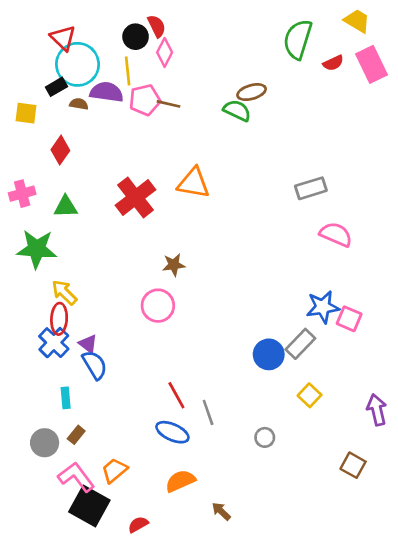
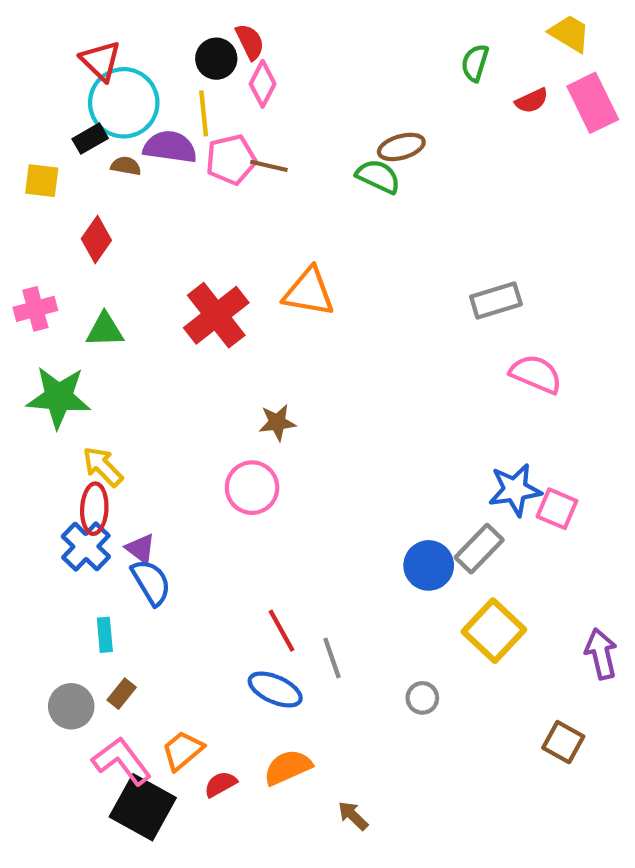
green semicircle: (298, 39) -> (475, 63), size x0.6
yellow square: (310, 395) -> (494, 631), size x1.6
red semicircle: (138, 524) -> (220, 784), moved

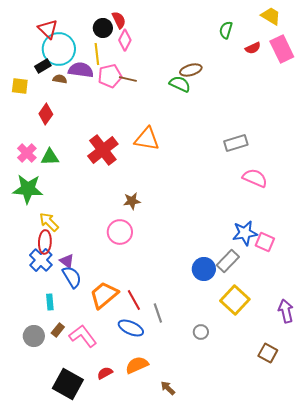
pink cross: (35, 309) -> (27, 153), moved, turned -30
orange trapezoid: (183, 750) -> (104, 295), moved, size x1.4
pink L-shape: (122, 761) -> (83, 336), moved

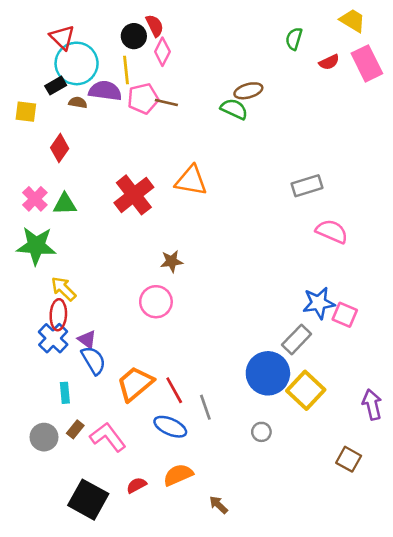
blue circle: (204, 269) -> (268, 373), moved, size x1.4

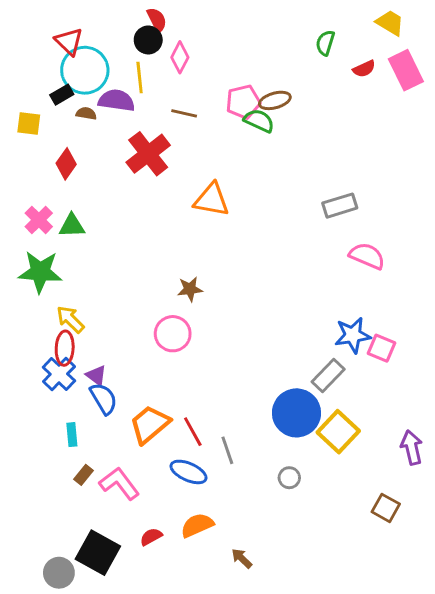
red semicircle: (155, 26) -> (157, 20), moved
pink pentagon: (143, 99) -> (243, 102), moved
red cross: (134, 195) -> (148, 154), moved
gray circle: (44, 437) -> (59, 573), moved

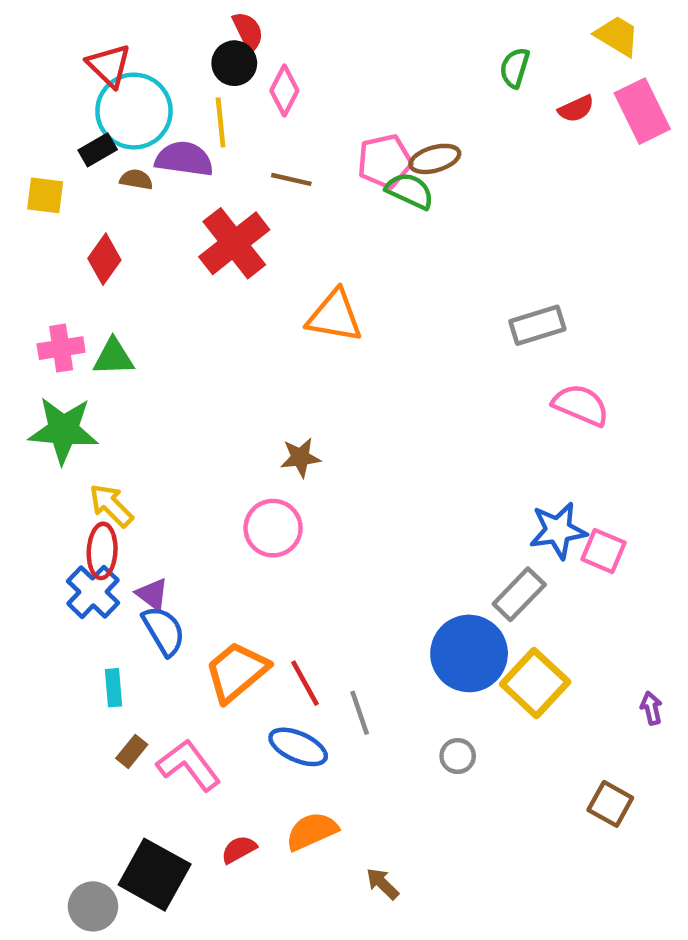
pink cross: (39, 220) -> (61, 348), turned 36
purple arrow: (412, 447) -> (651, 708), size x0.6

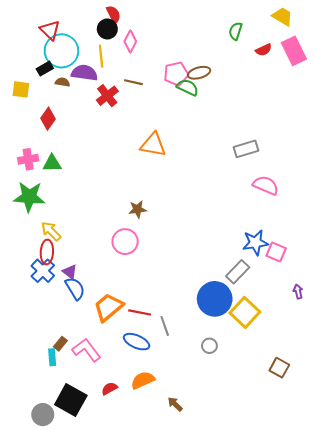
red cross: (234, 243) -> (107, 96), moved, size x0.7
red line: (305, 683) -> (140, 312), turned -50
cyan rectangle: (113, 688) -> (52, 357), moved
purple arrow: (651, 708) -> (298, 292), moved

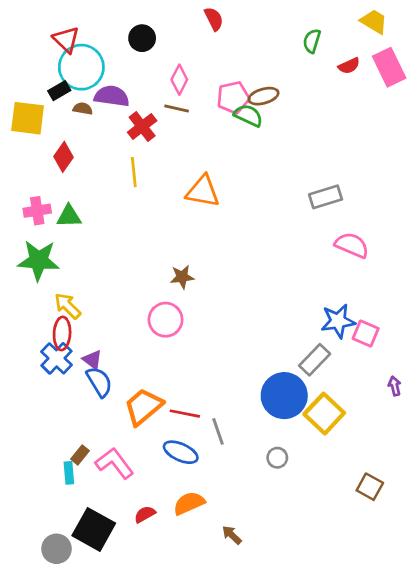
red semicircle: (114, 14) -> (214, 19), moved
pink diamond: (130, 41) -> (179, 80), moved
yellow line: (101, 56) -> (134, 172), moved
yellow square: (21, 89) -> (28, 118), size x1.5

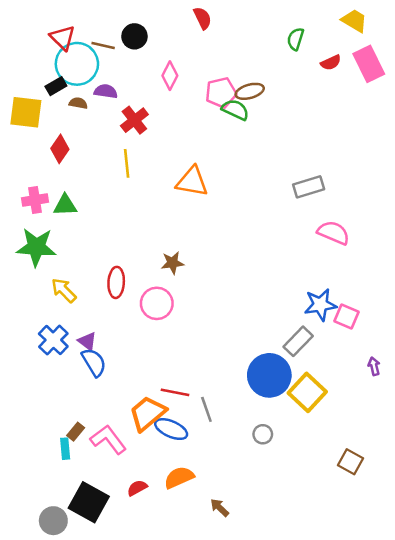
purple semicircle: (112, 96) -> (106, 91), size x0.7
brown line: (177, 109) -> (103, 46), moved
red ellipse: (62, 333) -> (116, 282), moved
orange trapezoid: (143, 407) -> (148, 413), moved

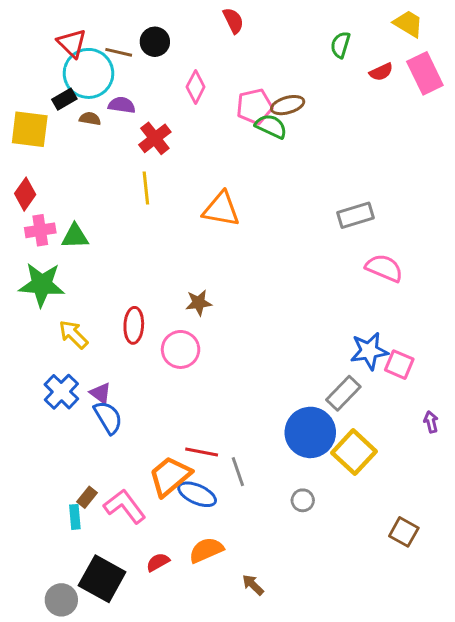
red diamond: (60, 149) -> (25, 194), moved

